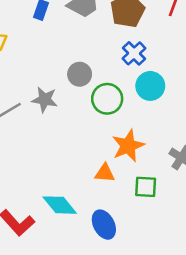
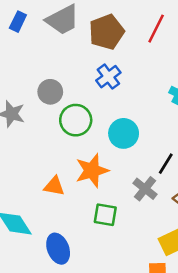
cyan circle: (150, 86) -> (124, 133), moved
orange triangle: (105, 173) -> (54, 186), moved

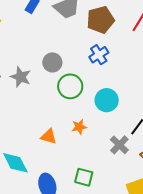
orange star: (92, 171) -> (79, 127), size x0.6
green square: (105, 215) -> (84, 177), moved

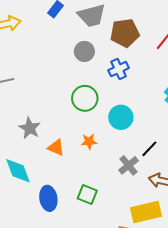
gray circle: (52, 62) -> (84, 51), moved
gray star: (21, 77) -> (30, 128), moved

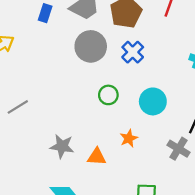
gray circle: (84, 51) -> (91, 46), size x1.4
green circle: (85, 98) -> (108, 95), size x0.7

